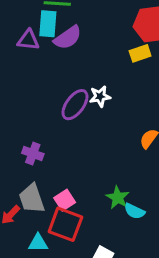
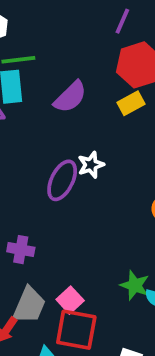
purple semicircle: (68, 38) -> (70, 97), moved
gray trapezoid: (32, 199) -> (29, 305), turned -128

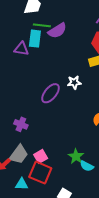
purple semicircle: (70, 97) -> (57, 31), moved
white star: (91, 165) -> (74, 82), moved

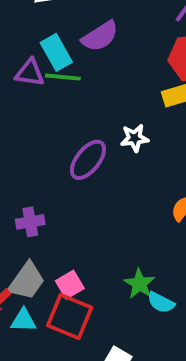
green line: (42, 25) -> (63, 77), moved
cyan rectangle: (35, 39) -> (56, 52), turned -36
purple cross: (21, 124) -> (30, 222), turned -32
cyan triangle: (22, 184) -> (23, 320), moved

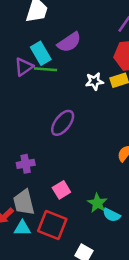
purple triangle: (30, 73) -> (24, 67), turned -42
white star: (135, 138) -> (94, 81), moved
gray trapezoid: (27, 281) -> (24, 202), turned 132
pink square: (70, 285) -> (61, 190), moved

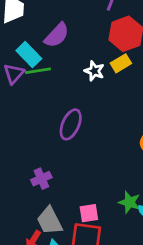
white star: (94, 81) -> (94, 71), turned -30
pink square: (61, 190) -> (89, 213), moved, turned 36

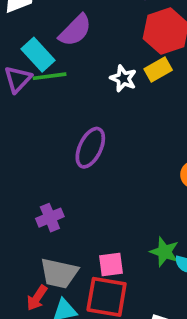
gray trapezoid: (49, 221) -> (59, 273), turned -52

